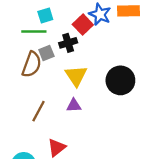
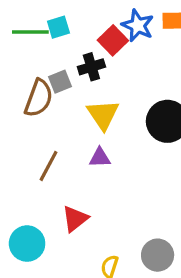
green line: (34, 31) -> (30, 32), moved

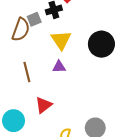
brown line: (49, 166) -> (27, 72), turned -42

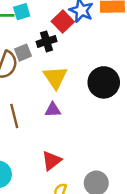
red triangle: (44, 105) -> (52, 161), moved

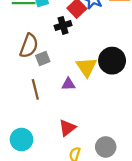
gray square: (23, 53) -> (43, 58), moved
yellow triangle: (55, 77) -> (86, 67), moved

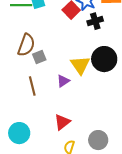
black cross: (63, 25) -> (95, 21), moved
purple triangle: (68, 84) -> (63, 81), turned -32

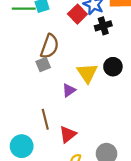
brown semicircle: (26, 45) -> (50, 46), moved
black circle: (104, 59) -> (113, 67), size x0.7
brown line: (32, 86) -> (45, 119), moved

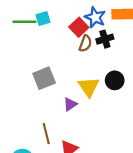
brown semicircle: (50, 46) -> (85, 43), moved, size x0.7
gray square: (43, 65) -> (44, 78), size x1.5

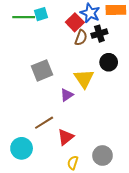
black circle: (115, 80) -> (109, 62), moved
brown line: (46, 134) -> (44, 123), turned 72

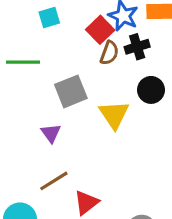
green line: (24, 17) -> (23, 62), moved
gray square: (42, 70) -> (71, 91), moved
purple triangle: (67, 95) -> (51, 133), moved, turned -32

